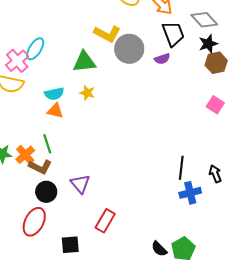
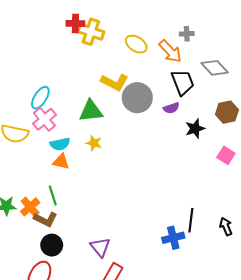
black star: (208, 44) -> (195, 129), moved
pink cross: (17, 61) -> (44, 119), moved
purple triangle: (80, 184) -> (100, 247), moved
blue cross: (190, 193) -> (173, 238), moved

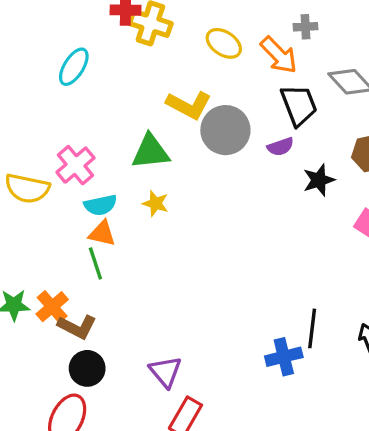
cyan ellipse: (40, 98) -> (74, 67), moved
green line: (53, 196) -> (95, 263), moved

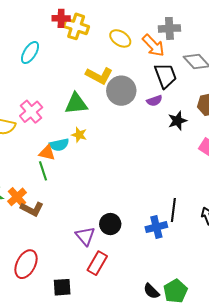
gray cross: (305, 27) -> (169, 28), size x1.5
cyan semicircle: (100, 205) -> (59, 145), moved
black circle: (87, 368) -> (110, 224), moved

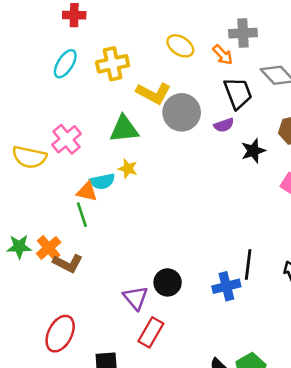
red cross: (61, 18) -> (74, 15), moved
yellow cross: (76, 26) -> (113, 64), moved, turned -30
orange arrow: (153, 45) -> (223, 55), size x0.7

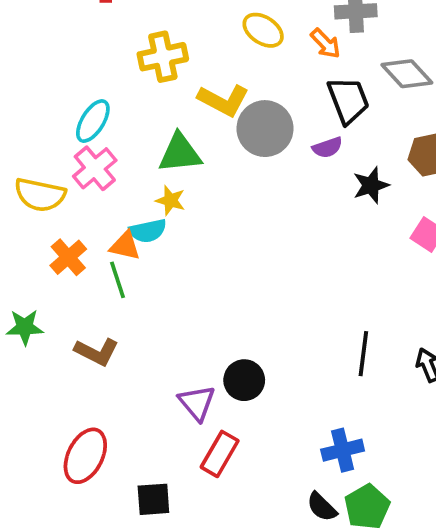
cyan ellipse: (65, 64) -> (93, 121), moved
yellow star: (128, 169) -> (170, 200), moved
orange cross: (49, 248) -> (68, 257), moved
blue cross: (226, 286) -> (343, 450), moved

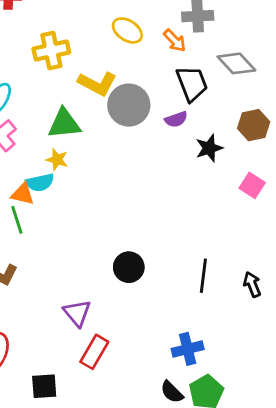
black circle: (244, 380) -> (129, 267), moved

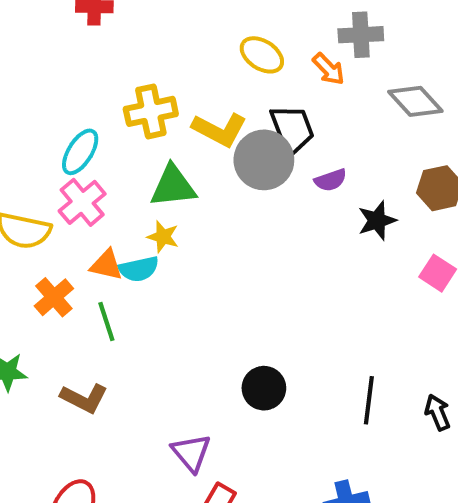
yellow cross: (51, 51) -> (151, 111), moved
black trapezoid: (192, 84) -> (292, 130), moved
orange triangle: (23, 194) -> (106, 265), moved

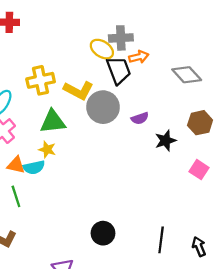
gray cross: (361, 35) -> (121, 38), moved
orange arrow: (329, 69) -> (139, 57), turned -60
black trapezoid: (292, 130) -> (119, 70), moved

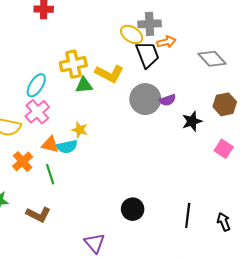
gray circle: (103, 107) -> (145, 99), moved
green triangle: (53, 122) -> (84, 85), moved, size x0.7

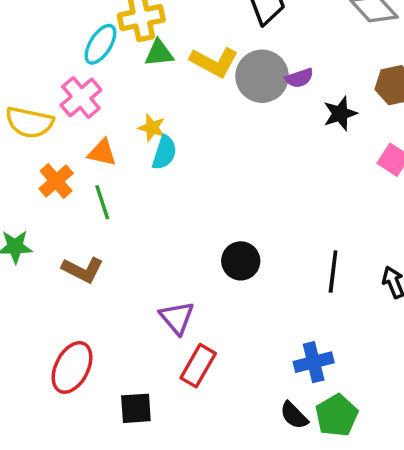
yellow L-shape: (109, 74) -> (214, 62), moved
cyan ellipse: (36, 85) -> (100, 44), moved
cyan semicircle: (67, 147) -> (164, 153), moved, turned -60

